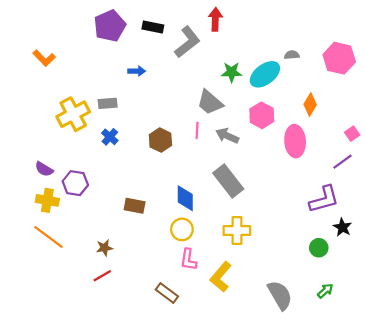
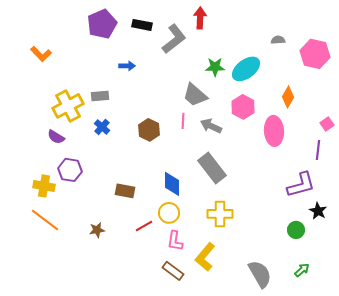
gray semicircle: (292, 55) -> (278, 40), moved
purple line: (342, 162) -> (318, 150), turned -48
purple semicircle: (44, 169) -> (56, 137), moved
red line: (102, 276) -> (144, 226), moved
brown rectangle: (167, 293) -> (173, 271), moved

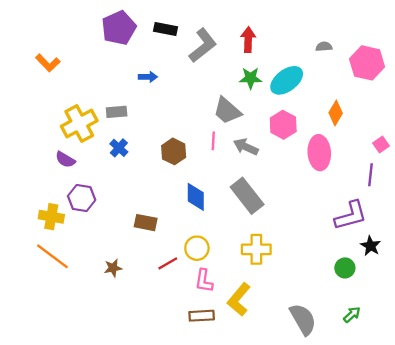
red arrow: (200, 18) -> (248, 40), moved
blue diamond: (172, 184) -> (196, 197), moved
brown rectangle: (173, 271) -> (202, 316), turned -40

